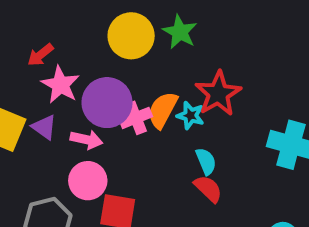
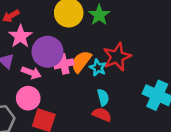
red semicircle: (208, 189) -> (102, 115), turned -30

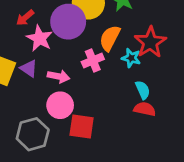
purple circle: (48, 52) -> (68, 22), moved
orange semicircle: (81, 62) -> (110, 38), moved

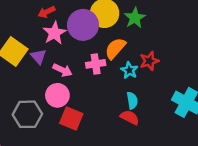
red star: (150, 42) -> (149, 61), size x0.7

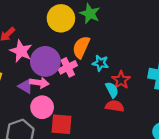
purple circle: (83, 25) -> (45, 61), moved
purple triangle: (39, 57) -> (26, 86), moved
red star: (149, 61) -> (121, 80), moved

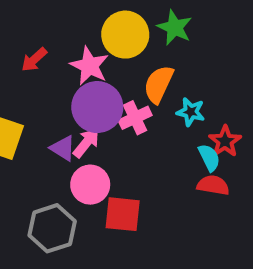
pink star: (21, 51) -> (89, 66), moved
pink arrow: (39, 83) -> (86, 143), turned -60

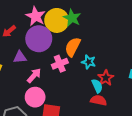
green star: (175, 28) -> (72, 18), moved
pink star: (89, 66) -> (36, 16), moved
purple circle: (97, 107) -> (39, 39), moved
purple triangle: (63, 148) -> (20, 57), moved, turned -40

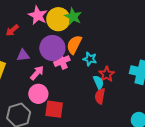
purple circle: (39, 39) -> (52, 48), moved
red semicircle: (99, 100) -> (100, 96), turned -91

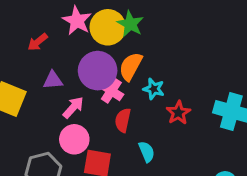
pink cross: (62, 61) -> (111, 91), turned -35
cyan semicircle: (98, 82) -> (147, 152), moved
red semicircle: (100, 96) -> (123, 120), moved

